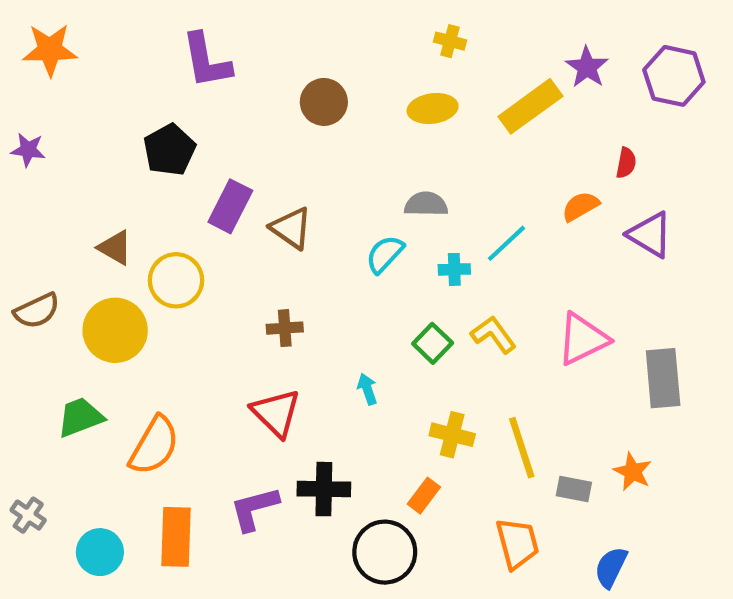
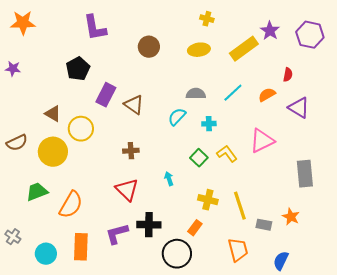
cyan line: (507, 243) -> (233, 93), moved
pink triangle: (583, 339) -> (262, 141), moved

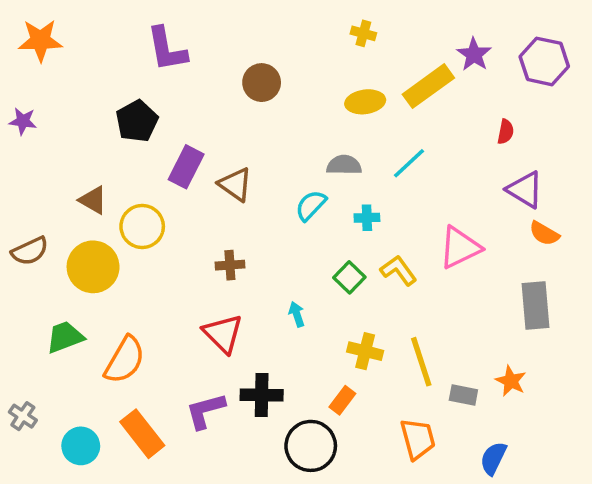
yellow ellipse: (199, 50) -> (365, 102), moved
orange semicircle: (267, 95) -> (544, 234), moved, turned -120
orange rectangle: (81, 247) -> (142, 434), turned -40

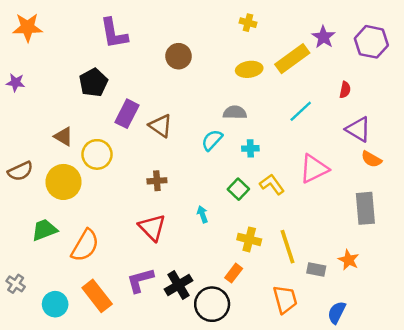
cyan line: (409, 163) -> (301, 111), moved
black cross: (262, 395) -> (179, 285), moved, turned -32

